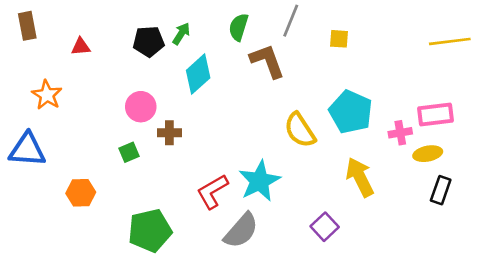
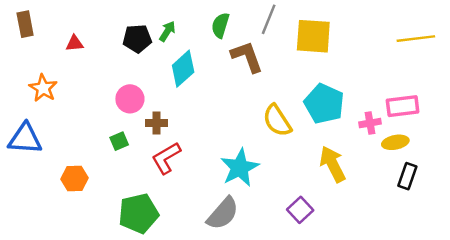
yellow square: (339, 39) -> (313, 36), size x2.0
red L-shape: (212, 191) -> (166, 158), moved

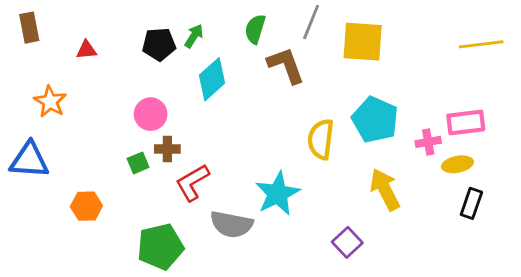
yellow semicircle: (277, 121) -> (321, 139), turned 40
brown cross: (156, 123) -> (167, 149), moved
gray semicircle: (223, 213) -> (232, 224), moved, turned 60

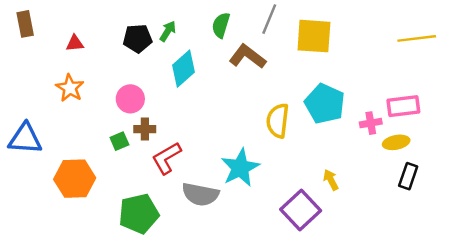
brown L-shape: (286, 65) -> (248, 57), turned -33
orange star: (50, 102) -> (70, 88), moved
yellow arrow: (385, 189) -> (331, 180), moved, size x0.6
orange hexagon: (86, 206) -> (75, 179), size x1.5
purple square: (347, 242) -> (301, 210), size x1.5

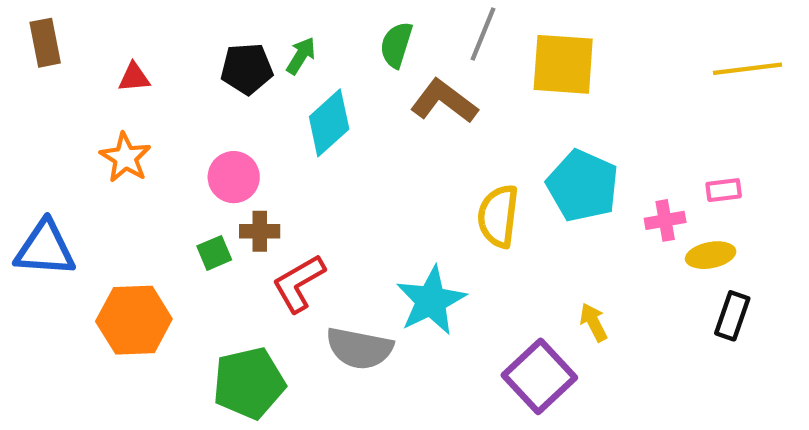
pink rectangle: (403, 106) -> (724, 190), size x0.6

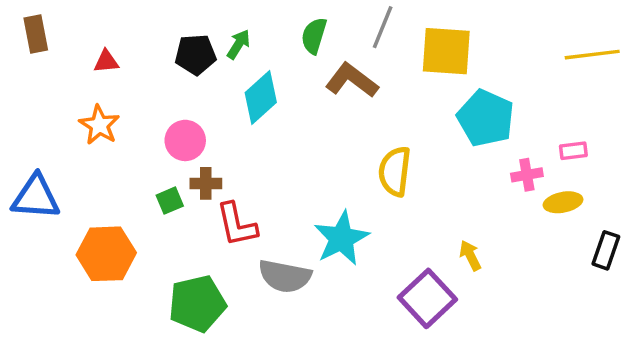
cyan pentagon: (583, 186) -> (486, 118), moved
red L-shape: (299, 283) -> (237, 225), turned -72
black rectangle: (732, 316) -> (606, 250), moved

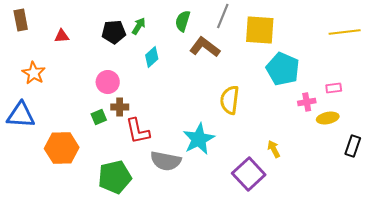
cyan diamond: (261, 98) -> (152, 57), size x0.7
orange star: (99, 125) -> (34, 73), moved

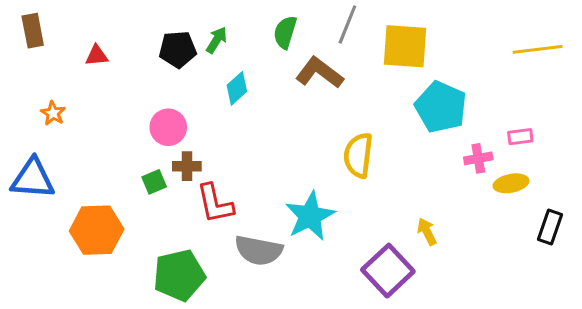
orange star: (34, 73) -> (53, 113), size x0.7

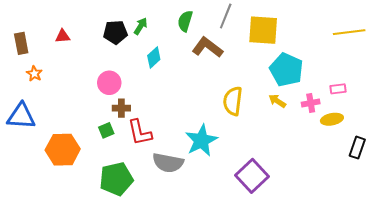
brown rectangle: (33, 31) -> (21, 43), moved
green square: (154, 182) -> (106, 130), moved
yellow arrow: (427, 232) -> (277, 101), moved, turned -30

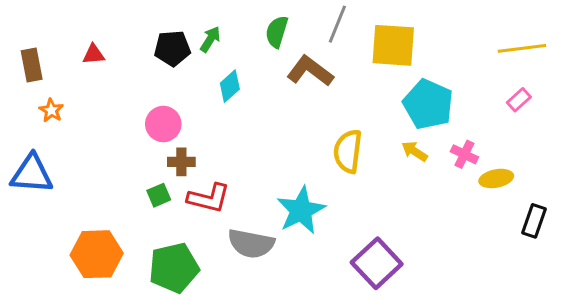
pink rectangle: (338, 89) -> (519, 100), moved, turned -35
pink cross: (311, 103) -> (464, 154), turned 36
red L-shape: (140, 132) -> (209, 198), turned -64
orange hexagon: (63, 150) -> (97, 254), moved

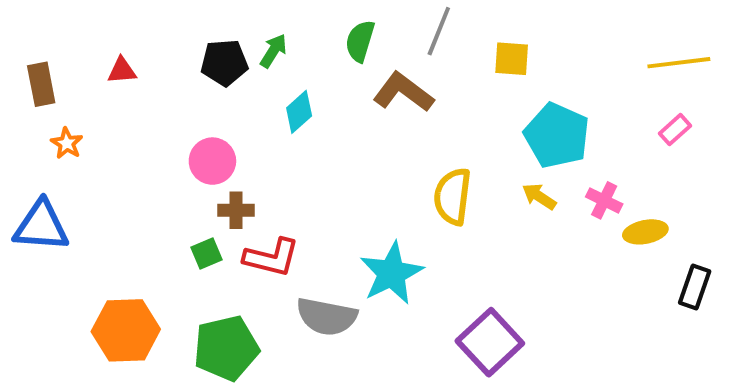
yellow square: (393, 45) -> (512, 59), size x0.6

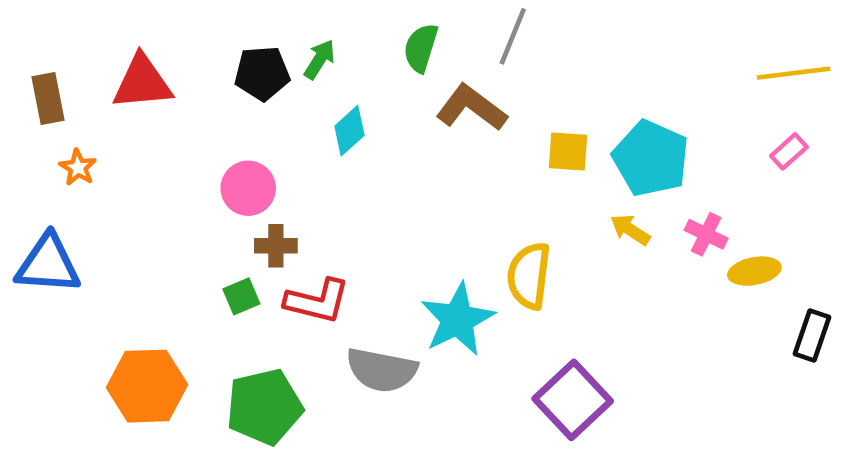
yellow square: (512, 59) -> (568, 151), moved
red triangle: (122, 71) -> (142, 82), size x1.8
yellow semicircle: (453, 196) -> (529, 276), moved

